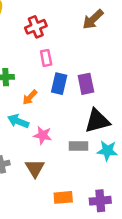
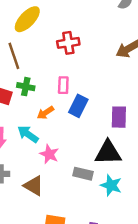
pink rectangle: (46, 58) -> (63, 85), moved
purple rectangle: (86, 84) -> (119, 117), moved
brown triangle: (35, 168) -> (34, 186), turned -42

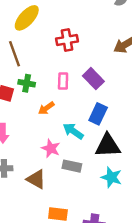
blue rectangle: (78, 106) -> (98, 114), moved
purple rectangle: (119, 117) -> (93, 79), moved, turned -45
cyan arrow: (28, 134) -> (73, 131), moved
gray rectangle: (83, 174) -> (72, 166), moved

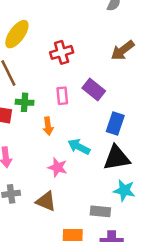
orange arrow: (46, 108) -> (48, 126), turned -56
blue rectangle: (98, 114) -> (115, 124), moved
gray rectangle: (72, 166) -> (100, 211), moved

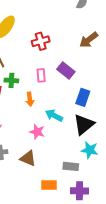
black triangle: (117, 158) -> (84, 124), turned -30

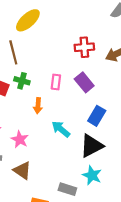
red cross: (41, 41) -> (84, 47), moved
pink star: (37, 132) -> (20, 139), moved

